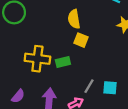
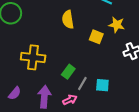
yellow square: (81, 40) -> (96, 37), moved
green rectangle: (63, 62) -> (68, 72), moved, turned -40

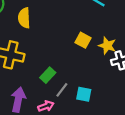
yellow semicircle: (68, 20) -> (24, 18), moved
yellow star: (117, 25) -> (107, 46), moved

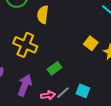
gray line: (62, 90) -> (63, 93), moved

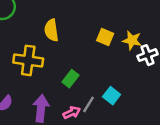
yellow semicircle: (43, 15) -> (51, 30), moved
cyan square: (83, 91) -> (112, 96), turned 32

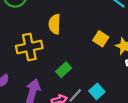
yellow cross: (28, 60) -> (29, 47), turned -30

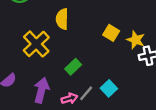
yellow cross: (29, 47) -> (36, 44), turned -30

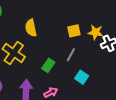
yellow square: (111, 33) -> (74, 31), turned -32
gray line: (86, 93) -> (71, 55), moved

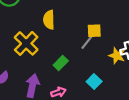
yellow star: (95, 32) -> (117, 56), moved
gray line: (71, 55) -> (87, 43), moved

